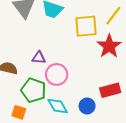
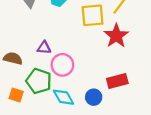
orange square: (19, 112) -> (16, 95), moved

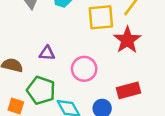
pink circle: (62, 65) -> (84, 69), moved

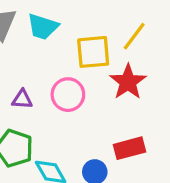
pink circle: (84, 69) -> (68, 95), moved

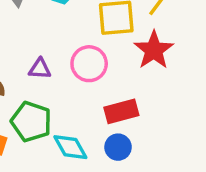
red rectangle: (130, 148) -> (121, 111), moved

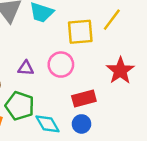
red star: (154, 50) -> (120, 71), moved

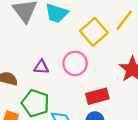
yellow square: (80, 32) -> (94, 32), turned -36

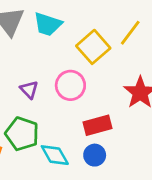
purple triangle: (41, 67) -> (29, 90), turned 42

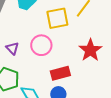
yellow square: (93, 47) -> (57, 18), turned 30

